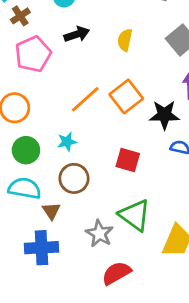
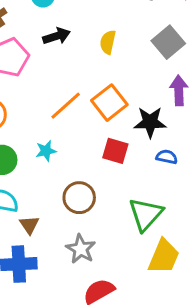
red square: (128, 160) -> (115, 151), moved
brown circle: (74, 178) -> (79, 198), moved
green triangle: (135, 215) -> (146, 214), moved, turned 36

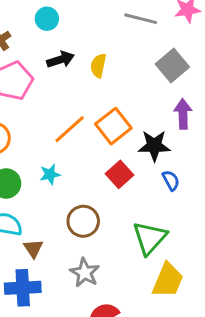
yellow semicircle: (108, 42) -> (98, 66), moved
red square: (115, 151) -> (119, 174), turned 32
blue semicircle: (167, 157) -> (171, 180), turned 50

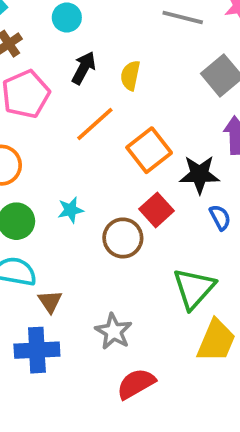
black arrow: (61, 60) -> (84, 68), turned -44
orange line: (70, 129) -> (95, 124), moved
brown circle: (83, 221) -> (123, 238), moved

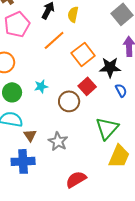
gray star: (114, 331) -> (58, 141), moved

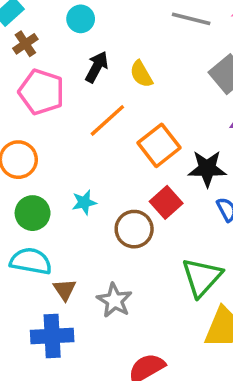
yellow semicircle: (73, 14) -> (141, 74), turned -42
pink pentagon: (17, 24) -> (41, 92), turned -30

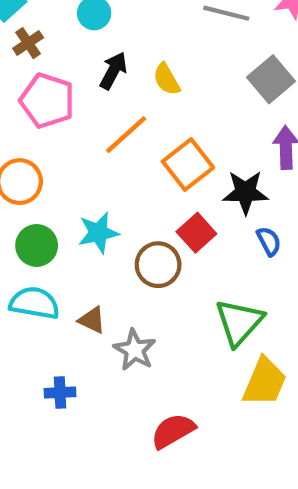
cyan star: (84, 202) -> (98, 233), size x1.4
brown triangle: (65, 290) -> (92, 320), moved, turned -30
blue cross: (52, 336) -> (60, 393), size x0.6

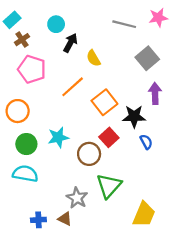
black arrow: (113, 71) -> (70, 43), moved
brown triangle: (92, 320) -> (65, 219), moved
green triangle: (239, 322) -> (109, 186), moved

